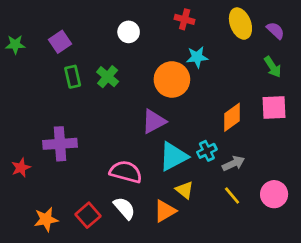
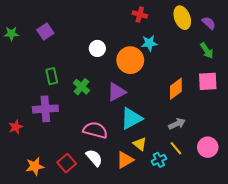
white circle: (129, 32) -> (97, 48), moved
green rectangle: (73, 77) -> (52, 76), moved
green cross: (108, 77) -> (81, 87), moved
cyan cross: (207, 151) -> (159, 160), moved

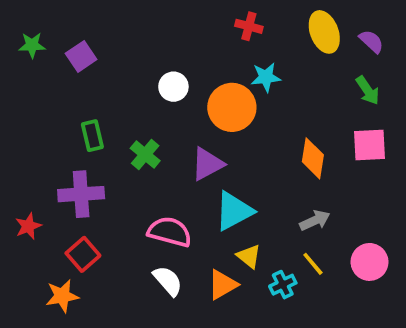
green star: (11, 34) -> (32, 45), moved
orange diamond: (176, 89) -> (313, 158), turned -45
red square: (67, 163) -> (83, 254), moved

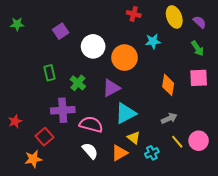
purple square: (81, 56) -> (61, 31), moved
cyan star: (266, 77) -> (153, 41), moved
white circle: (173, 87) -> (93, 46), size x1.5
purple cross: (81, 194) -> (63, 110), moved
yellow line: (313, 264) -> (177, 142), moved

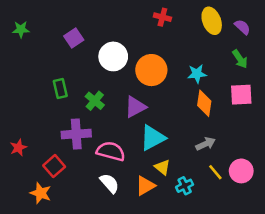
cyan star: (153, 41) -> (197, 74), moved
orange star: (33, 159) -> (41, 193), turned 30

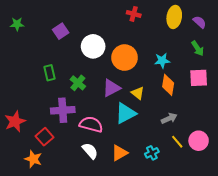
yellow ellipse: (212, 21) -> (174, 17), turned 30
red star: (18, 148) -> (15, 121), size x1.5
yellow triangle: (162, 167) -> (138, 93), moved

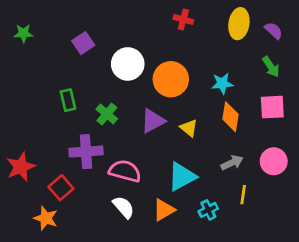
cyan triangle: (126, 113) -> (182, 177), moved
pink circle: (199, 141) -> (274, 161), moved
yellow line: (177, 142) -> (243, 195), turned 48

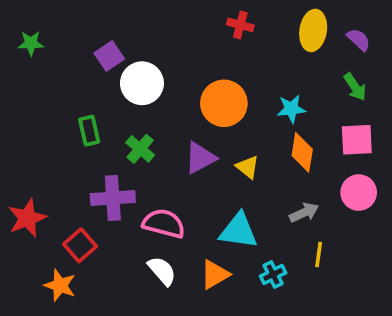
white circle: (128, 64) -> (142, 83), moved
pink circle: (274, 161) -> (359, 193), moved
cyan triangle: (182, 177) -> (238, 231), turned 36

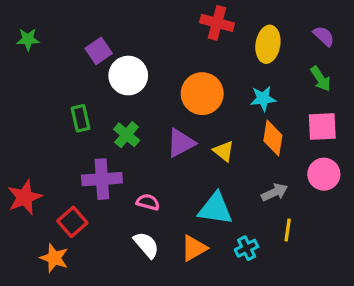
red cross: (240, 25) -> (217, 23), size x1.4
yellow ellipse: (313, 30) -> (268, 44), moved
pink semicircle: (164, 223) -> (148, 202), size x0.6

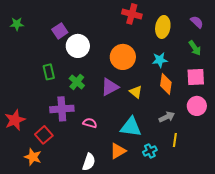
white semicircle: (146, 245) -> (89, 162), moved, turned 60

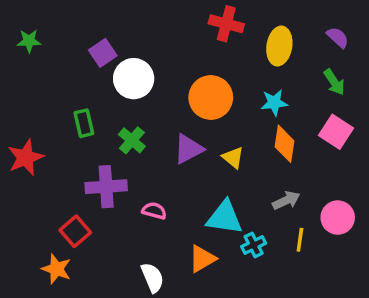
pink square: (196, 77) -> (336, 132), turned 36
pink circle: (197, 106) -> (338, 218), moved
red star: (15, 120) -> (26, 158), moved
cyan cross: (150, 151) -> (254, 245), moved
white semicircle: (89, 162) -> (152, 278), turned -42

